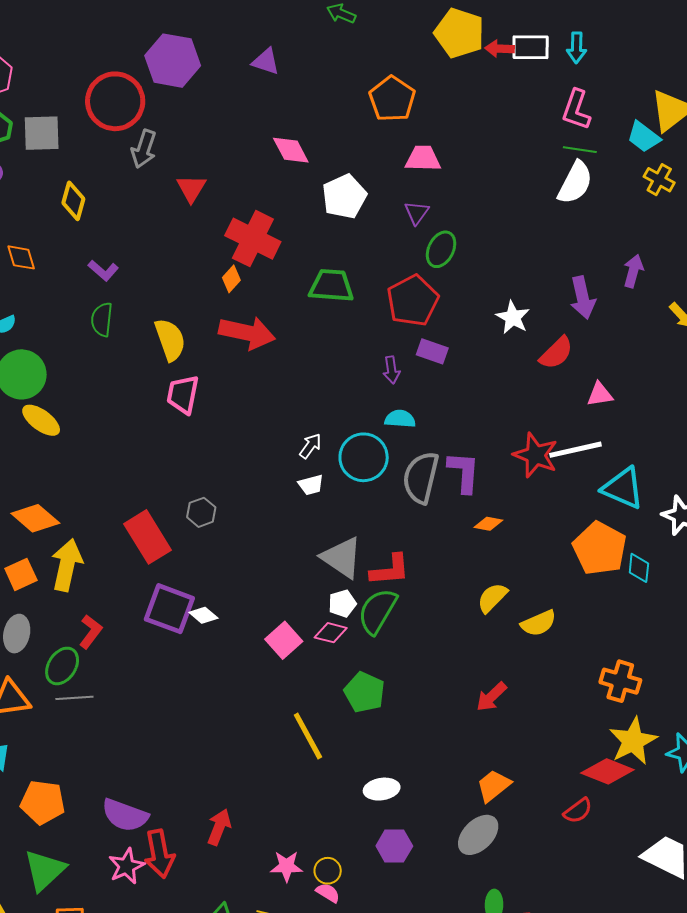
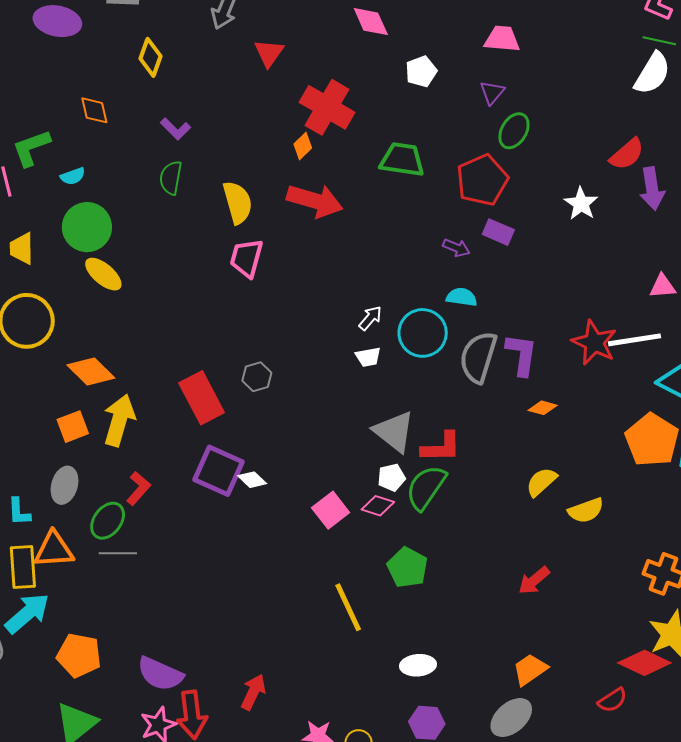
white pentagon: (344, 196) -> (421, 71), size x0.7
red semicircle: (556, 353) -> (627, 154), moved
purple arrow: (391, 370) -> (456, 248), turned -64

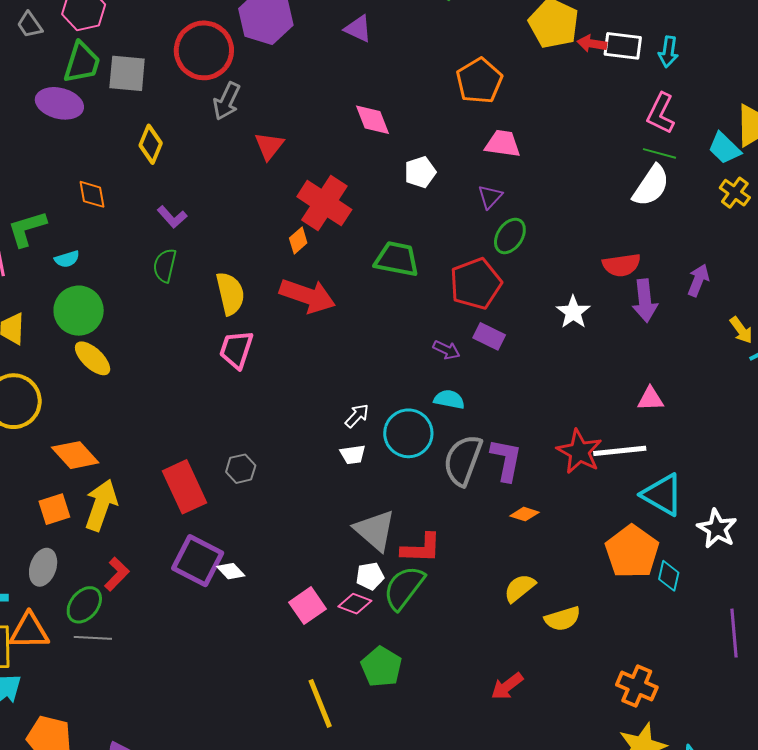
red semicircle: (627, 154) -> (621, 265), turned 30

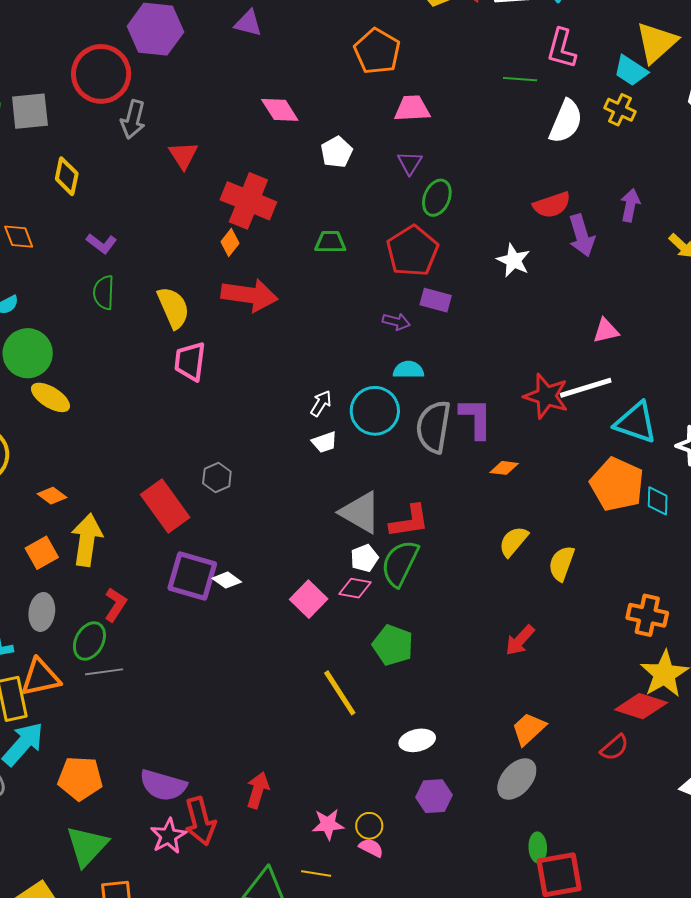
green line: (660, 153) -> (520, 79), moved
yellow cross: (735, 193) -> (620, 110), moved
green trapezoid: (397, 259) -> (330, 242), size x0.7
orange diamond: (75, 455) -> (52, 496), size x0.6
yellow semicircle: (563, 619) -> (562, 563), turned 138

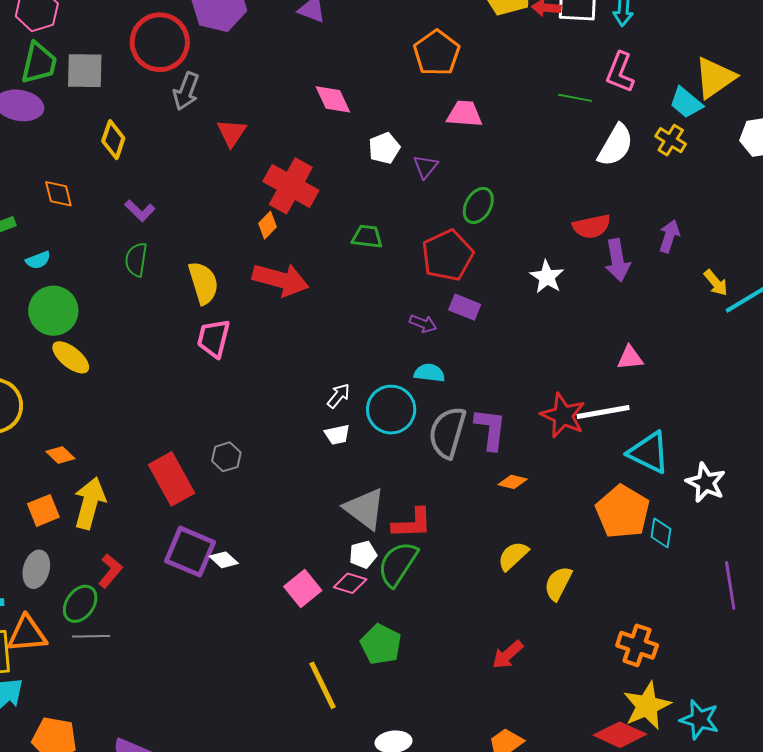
purple triangle: (410, 163) -> (426, 167), moved

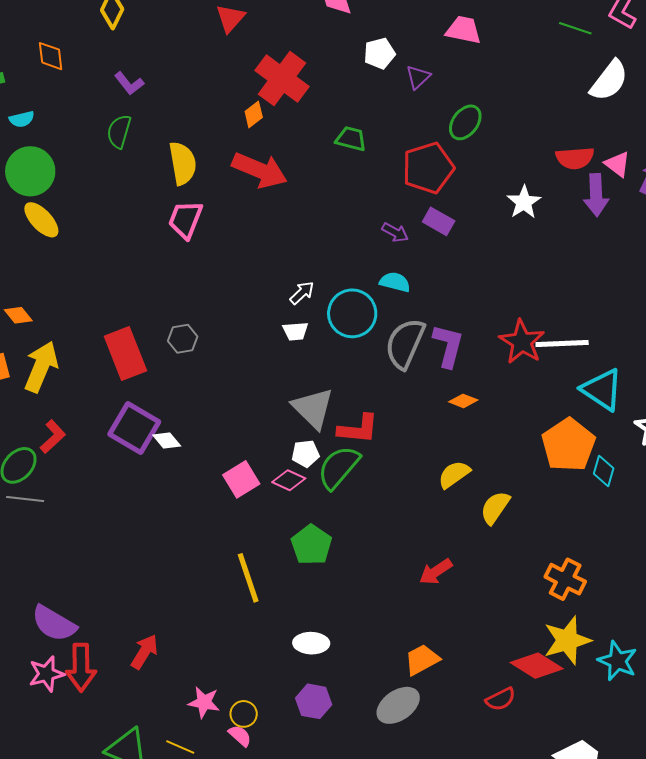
pink triangle: (630, 358) -> (617, 164), moved, turned 36

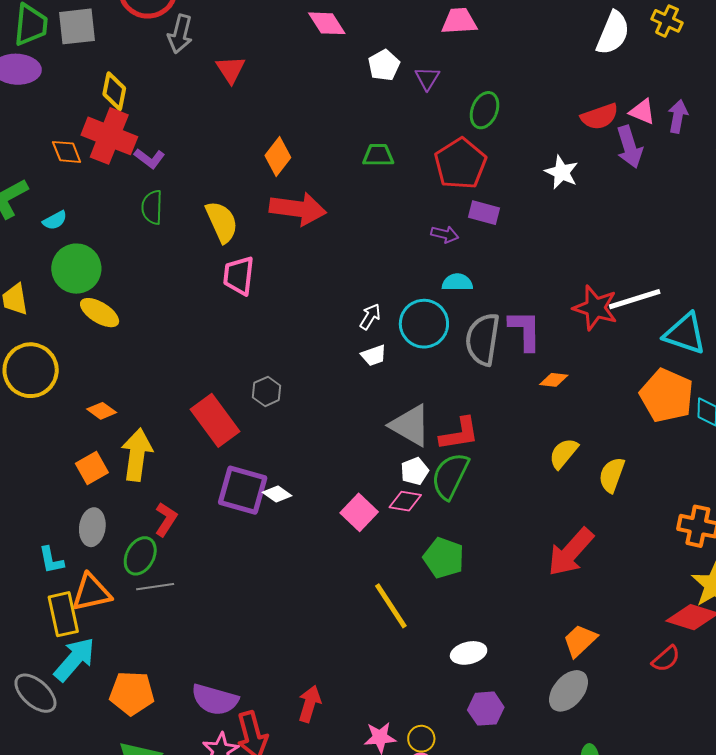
red cross: (282, 79) -> (109, 136), moved
orange diamond: (254, 114) -> (278, 156), size x1.4
red arrow: (436, 572) -> (571, 552), size x1.6

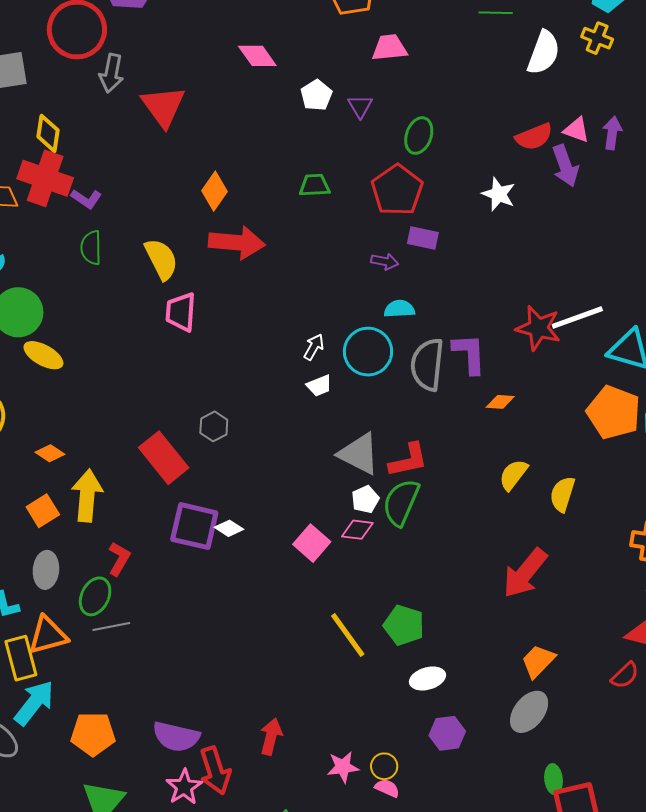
red triangle: (231, 69) -> (163, 106), size x1.5
green pentagon: (444, 558) -> (404, 625), moved

